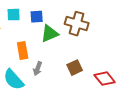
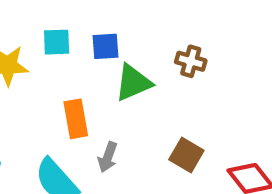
brown cross: (77, 24) -> (191, 61), size x0.6
brown square: (75, 68) -> (186, 155), turned -35

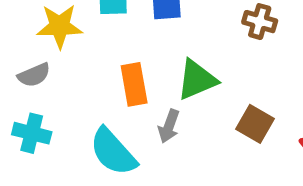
green triangle: (133, 83) -> (197, 80), moved

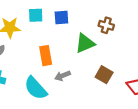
green triangle: (197, 80) -> (85, 43), moved
gray arrow: (169, 126) -> (63, 76), turned 48

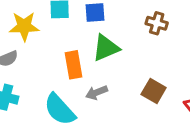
green triangle: (85, 43) -> (106, 48), moved

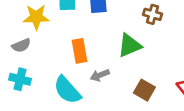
green triangle: (106, 48) -> (130, 45), moved
brown square: (154, 91) -> (144, 90), moved

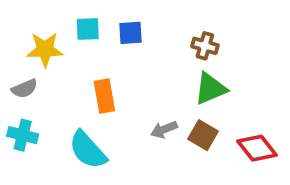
green triangle: (130, 45) -> (210, 89), moved
gray arrow: (100, 75) -> (164, 130), moved
brown square: (144, 90) -> (203, 135), moved

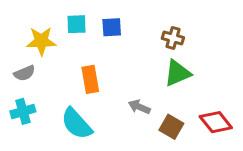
gray arrow: (164, 130) -> (139, 107), turned 45
cyan cross: (23, 135) -> (23, 111), turned -30
brown square: (203, 135) -> (171, 127), moved

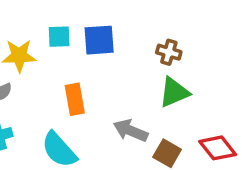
blue square: (112, 27) -> (99, 40), size x1.4
gray arrow: (139, 107) -> (131, 131), size x1.4

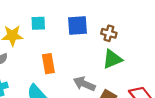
blue square: (99, 40) -> (77, 25), moved

